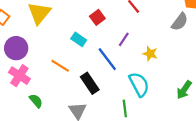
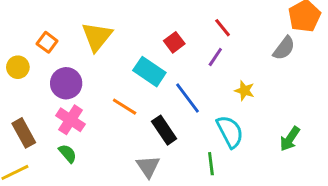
cyan rectangle: (79, 39) -> (149, 72), size x1.5
purple line: (124, 39) -> (215, 57), moved
green semicircle: (36, 101) -> (68, 153), moved

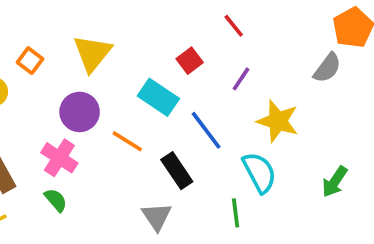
red line: (223, 28) -> (234, 26), moved
purple circle: (66, 83) -> (80, 112), moved
yellow star: (245, 91) -> (278, 121), size x1.6

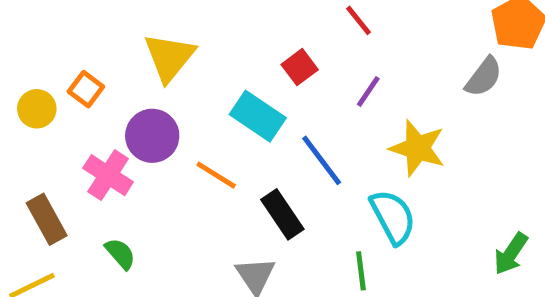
orange square: (30, 61) -> (86, 89), moved
pink cross: (59, 158) -> (108, 175), moved
green arrow: (335, 182) -> (511, 254), moved

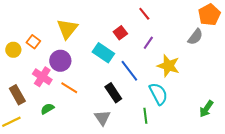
orange line: (216, 175) -> (69, 88), moved
green semicircle: (120, 254) -> (47, 109), turned -80

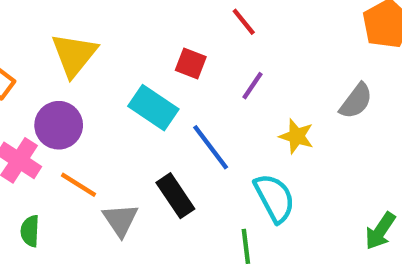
red square: (120, 33) -> (191, 64), turned -32
gray semicircle: (195, 37) -> (356, 101), moved
yellow star: (168, 66) -> (297, 136), size x0.7
green semicircle: (47, 109) -> (30, 231), turned -56
gray triangle: (102, 118) -> (120, 220), moved

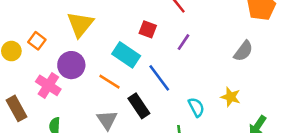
yellow star: (297, 136) -> (231, 97), moved
orange line: (78, 185) -> (110, 82), moved
cyan semicircle: (275, 198) -> (196, 107), size x0.7

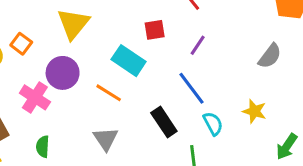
red square: (148, 29) -> (155, 30), turned -30
blue line: (159, 78) -> (192, 88), moved
black rectangle: (139, 106) -> (164, 122), moved

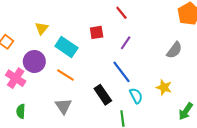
yellow triangle: (73, 24) -> (42, 28), size x0.6
cyan rectangle: (129, 61) -> (66, 47), moved

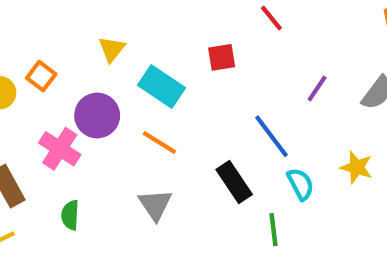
purple line: (126, 43) -> (317, 89), moved

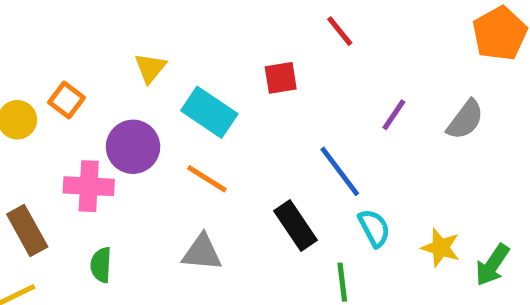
pink cross: (60, 149) -> (89, 186), turned -30
yellow star: (357, 167) -> (441, 248), moved
gray triangle: (155, 205) -> (202, 253), turned -51

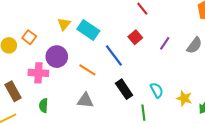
red square: (281, 78) -> (135, 37), moved, turned -32
cyan rectangle: (209, 112) -> (88, 30), moved
blue line: (340, 171) -> (114, 56), moved

